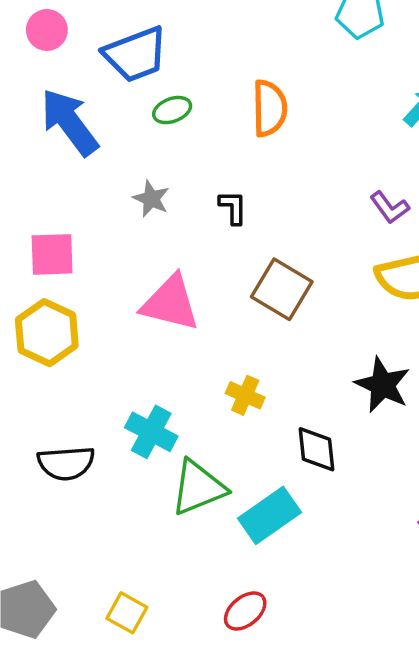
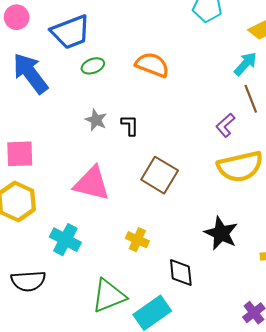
orange semicircle: (270, 108) -> (152, 65), turned -68
gray star: (151, 199) -> (96, 120), moved
purple L-shape: (390, 207) -> (225, 125), turned 85
cyan cross: (151, 432) -> (65, 240), moved

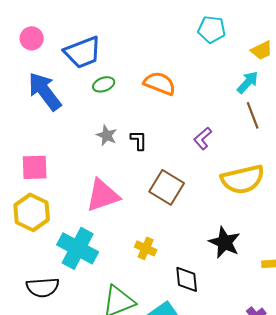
purple L-shape: (225, 125) -> (203, 138), moved
pink triangle: (92, 183) -> (103, 195), turned -33
cyan cross: (65, 240) -> (78, 248), size x1.4

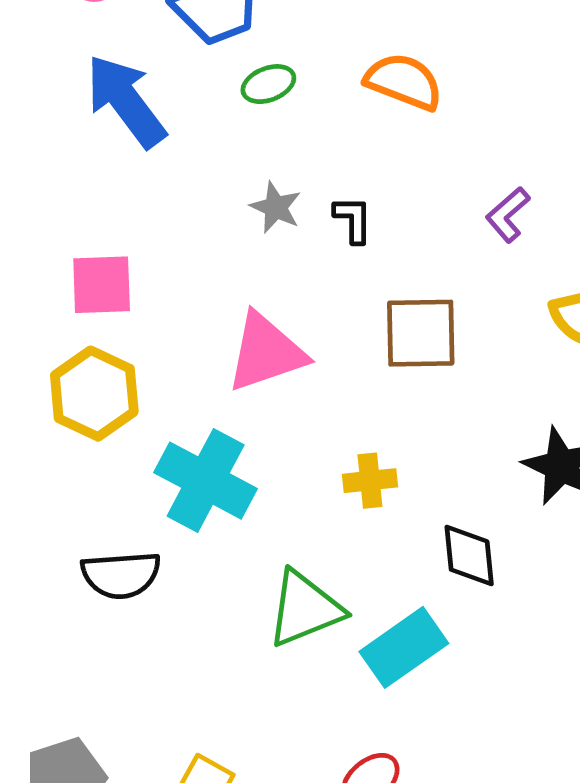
brown square: (167, 187) -> (421, 333), turned -32
yellow cross: (146, 248) -> (370, 481), turned -30

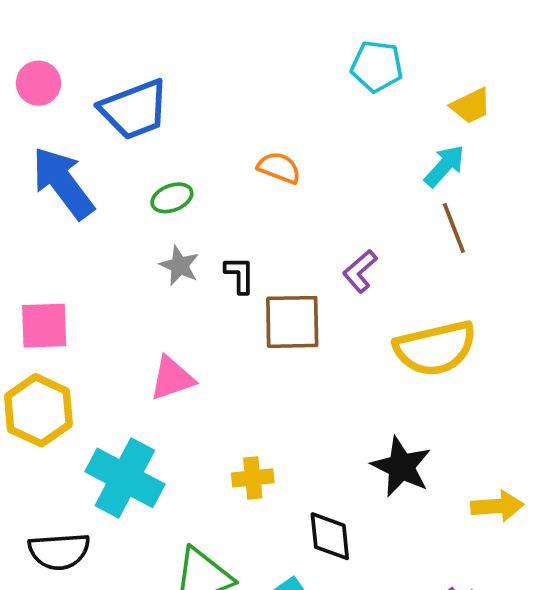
orange semicircle: (404, 82) -> (279, 168), size x0.7
green ellipse: (268, 84) -> (172, 198), moved
brown square: (421, 333) -> (292, 322), moved
pink triangle: (266, 352) -> (172, 378), size x0.7

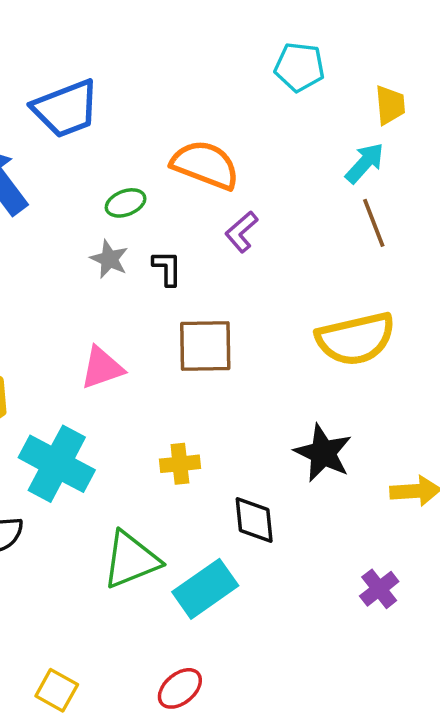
yellow trapezoid: (471, 106) -> (390, 105), turned -69
orange semicircle: (279, 168) -> (205, 165), size x1.6
green ellipse: (172, 198) -> (126, 203), moved
purple L-shape: (360, 271) -> (241, 232), moved
brown square: (292, 322) -> (205, 346), moved

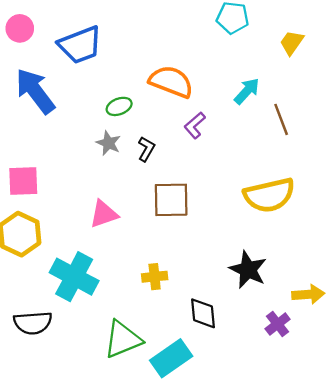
yellow trapezoid: (390, 105) -> (292, 43), turned -140
cyan arrow: (365, 163) -> (247, 91), moved
black L-shape: (167, 268) -> (146, 149), turned 30
purple cross: (379, 589) -> (278, 324), moved

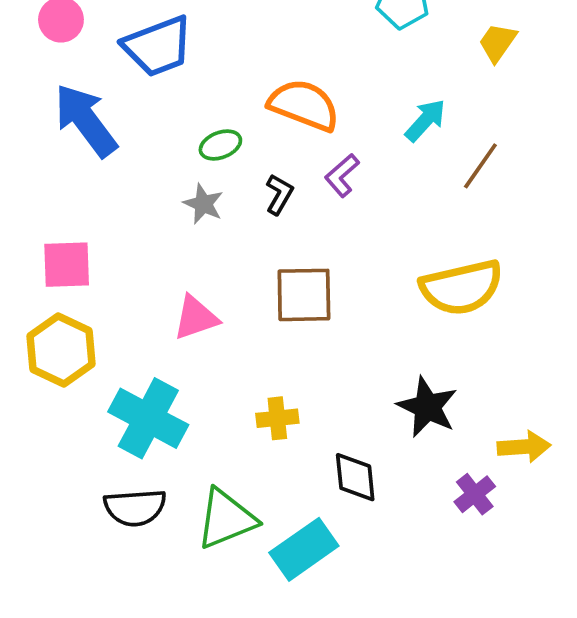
brown line: (281, 119) -> (480, 166), turned 56
black L-shape: (146, 149) -> (279, 194), moved
black semicircle: (33, 323) -> (135, 508), moved

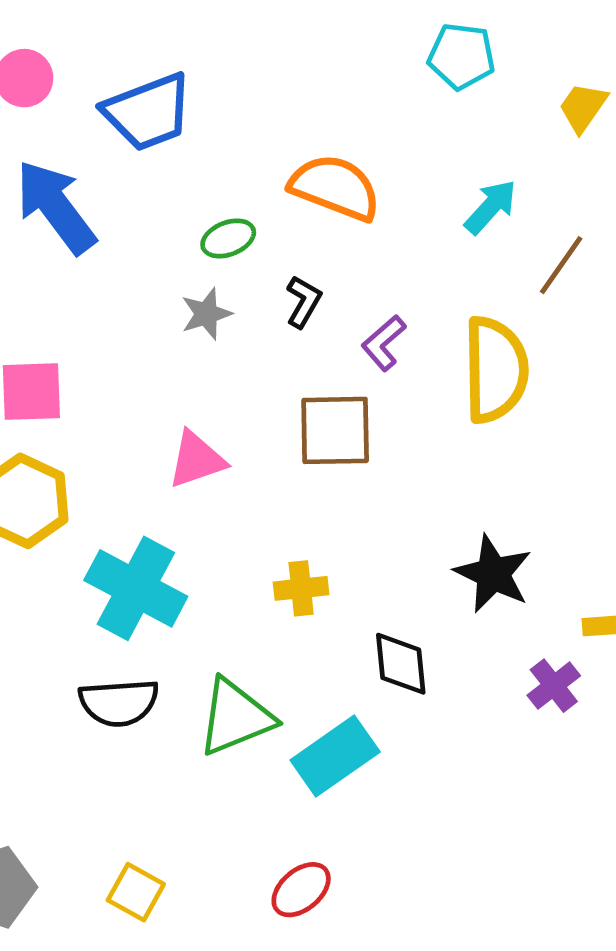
purple L-shape: (342, 175) -> (384, 343), moved
gray star: (203, 204) -> (206, 314), turned 30
yellow semicircle: (461, 287) -> (495, 370), moved, turned -78

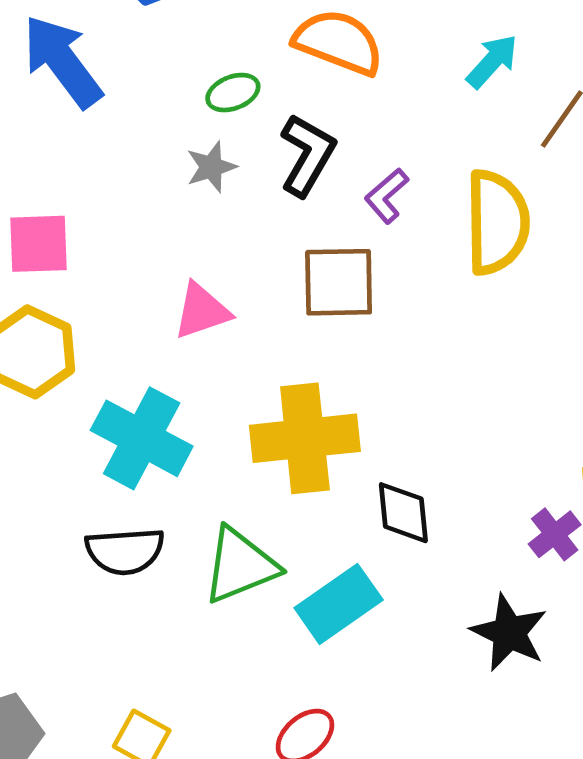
black L-shape: (304, 302) -> (307, 155), size x1.6
black star: (493, 574) -> (509, 633), moved
yellow cross: (301, 588) -> (305, 438), size x2.0

